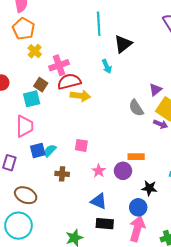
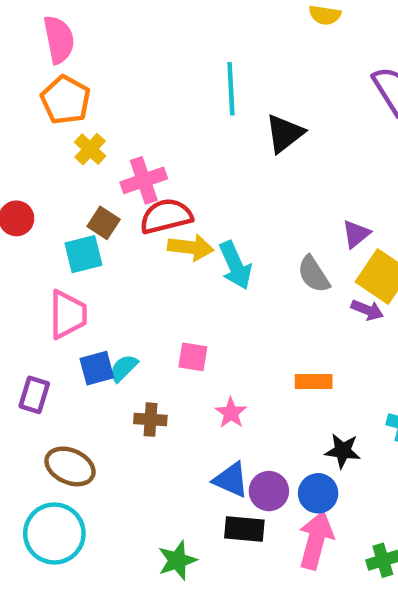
cyan arrow: (107, 66) -> (235, 265), moved, size x1.5
purple circle: (123, 171) -> (269, 491), moved

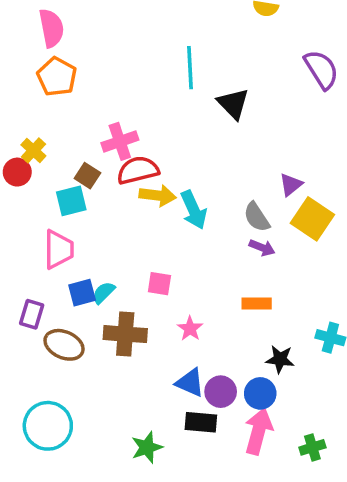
black triangle: (285, 133) -> (233, 104), turned -36
yellow cross: (90, 149) -> (33, 150), moved
purple arrow: (367, 310) -> (262, 248), moved
brown cross: (150, 420) -> (125, 334), size x1.6
brown ellipse: (70, 466) -> (64, 345), moved

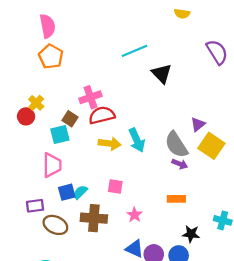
cyan line: (190, 68) -> (135, 51), turned 70
yellow arrow: (158, 195) -> (110, 144), moved
gray semicircle: (257, 217) -> (176, 145), size x1.4
purple rectangle: (32, 314) -> (35, 206), turned 66

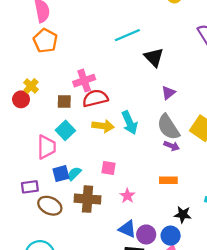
brown square: (70, 119) -> (64, 102), turned -32
purple triangle: (198, 124) -> (168, 93), moved
cyan square: (60, 135) -> (65, 130), moved, turned -30

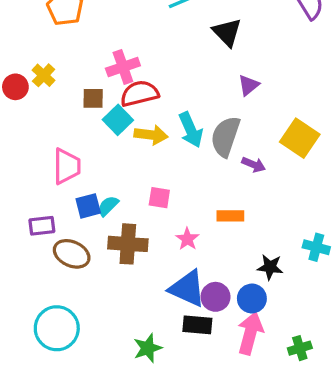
red circle: (21, 99) -> (15, 87), moved
gray semicircle: (168, 127) -> (225, 136), moved, turned 52
cyan square: (65, 130) -> (118, 120), moved
orange rectangle: (168, 180) -> (230, 216), moved
blue triangle: (127, 229) -> (187, 289), size x1.4

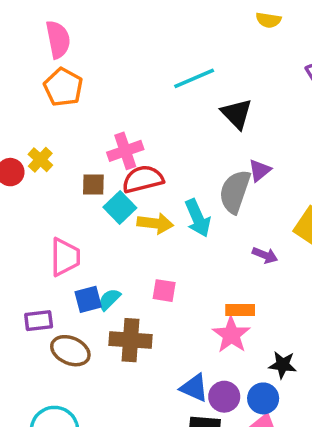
gray semicircle: (225, 136) -> (235, 192), moved
pink star: (187, 239) -> (231, 335), moved, size x1.5
blue triangle: (187, 289) -> (194, 388), size x0.7

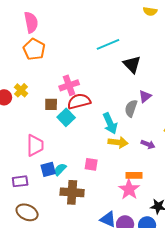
gray semicircle: (235, 192) -> (131, 108), size x0.7
yellow arrow: (155, 223) -> (118, 142), moved
brown ellipse: (70, 351) -> (27, 212), moved

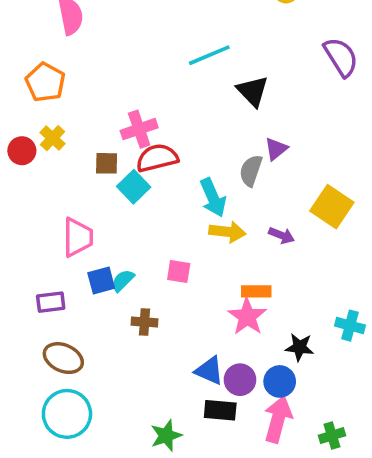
orange pentagon: (34, 49) -> (45, 82), moved
brown cross: (72, 192) -> (144, 322), size x0.6

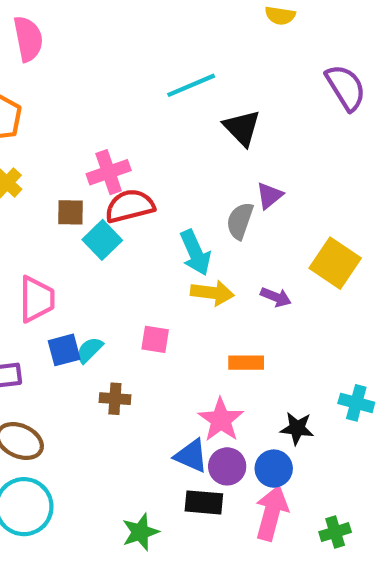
pink star: (247, 317) -> (221, 420), moved

